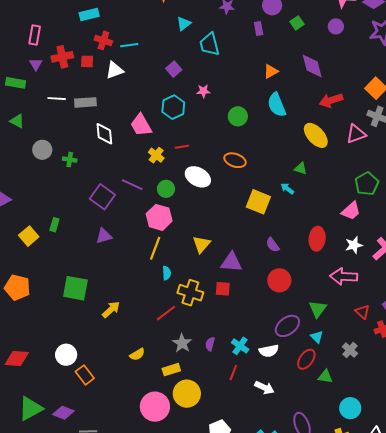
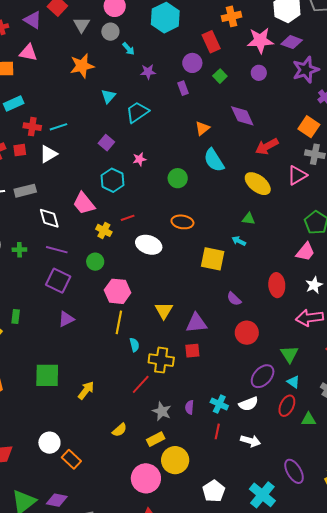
cyan trapezoid: (209, 44) -> (137, 112), turned 80
purple line: (132, 185) -> (57, 250), moved
green circle: (166, 189) -> (95, 262), moved

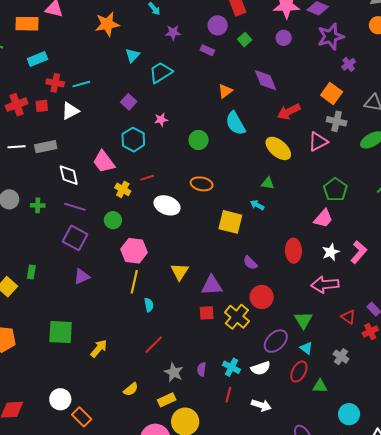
purple rectangle: (183, 88) -> (207, 50), turned -48
yellow cross: (161, 360) -> (237, 317), moved, turned 30

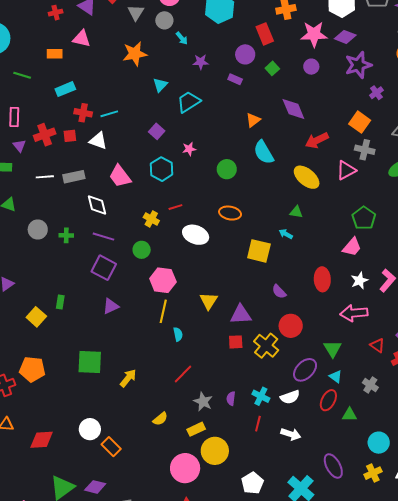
orange rectangle: (27, 24) -> (55, 54), size x0.7
white triangle: (70, 111) -> (98, 141), turned 48
pink trapezoid: (104, 162) -> (120, 176), moved

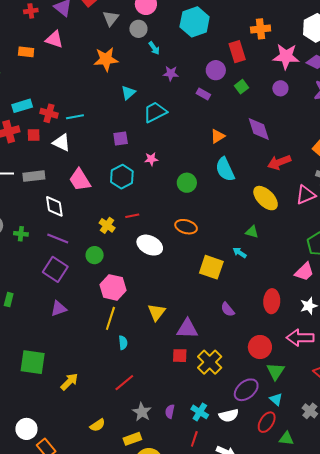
cyan rectangle: (65, 89) -> (22, 106), moved
purple square: (157, 131) -> (121, 139), turned 35
red circle: (291, 326) -> (260, 347), moved

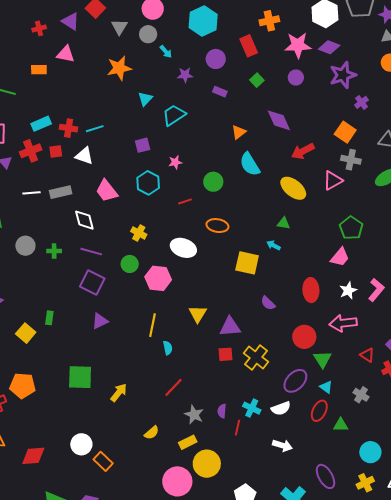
purple circle: (216, 70) -> (216, 59), moved
red line: (132, 216) -> (185, 201), moved
pink hexagon: (113, 287) -> (158, 278), moved
red line: (194, 439) -> (238, 428), moved

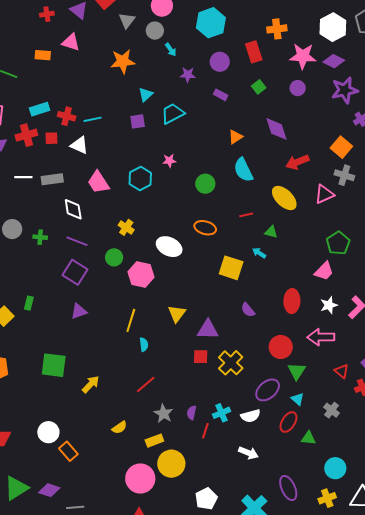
purple square: (143, 145) -> (138, 121), moved
red line: (185, 201) -> (246, 215), moved
cyan cross: (252, 408) -> (222, 413), turned 36

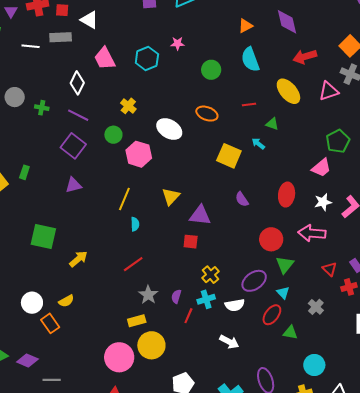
gray rectangle: (52, 179) -> (61, 37), moved
white diamond: (73, 209) -> (77, 83), turned 30
yellow cross: (231, 363) -> (211, 275), moved, size x0.7
yellow semicircle: (119, 427) -> (66, 301), moved

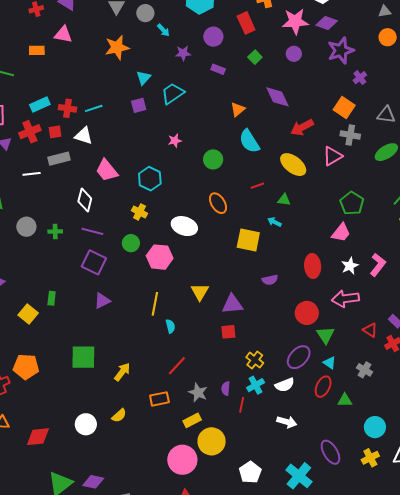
cyan hexagon: (147, 59) -> (150, 179), moved
orange ellipse: (207, 114) -> (218, 203), turned 50
purple semicircle: (242, 199) -> (270, 280), turned -56
orange rectangle: (50, 323) -> (159, 399), moved, turned -54

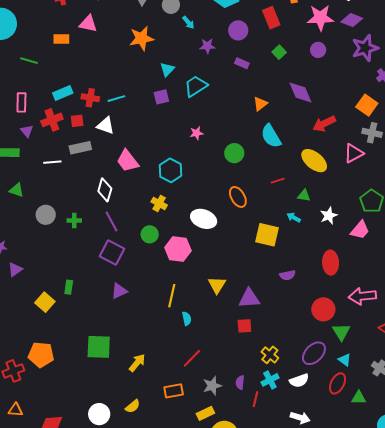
purple line: (92, 231) -> (111, 221), turned 45
white star: (350, 266) -> (329, 216), moved
gray star: (198, 393) -> (212, 386), turned 30

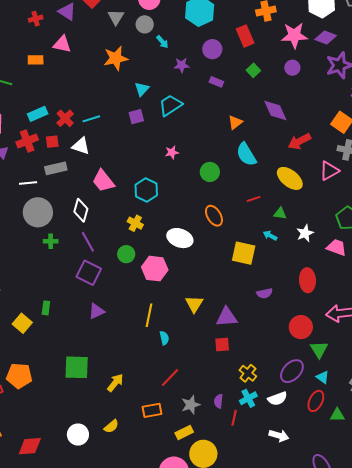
red cross: (90, 98) -> (65, 118), turned 36
gray circle: (46, 215) -> (38, 212), moved, size x1.5
pink trapezoid: (360, 230) -> (336, 247), turned -110

